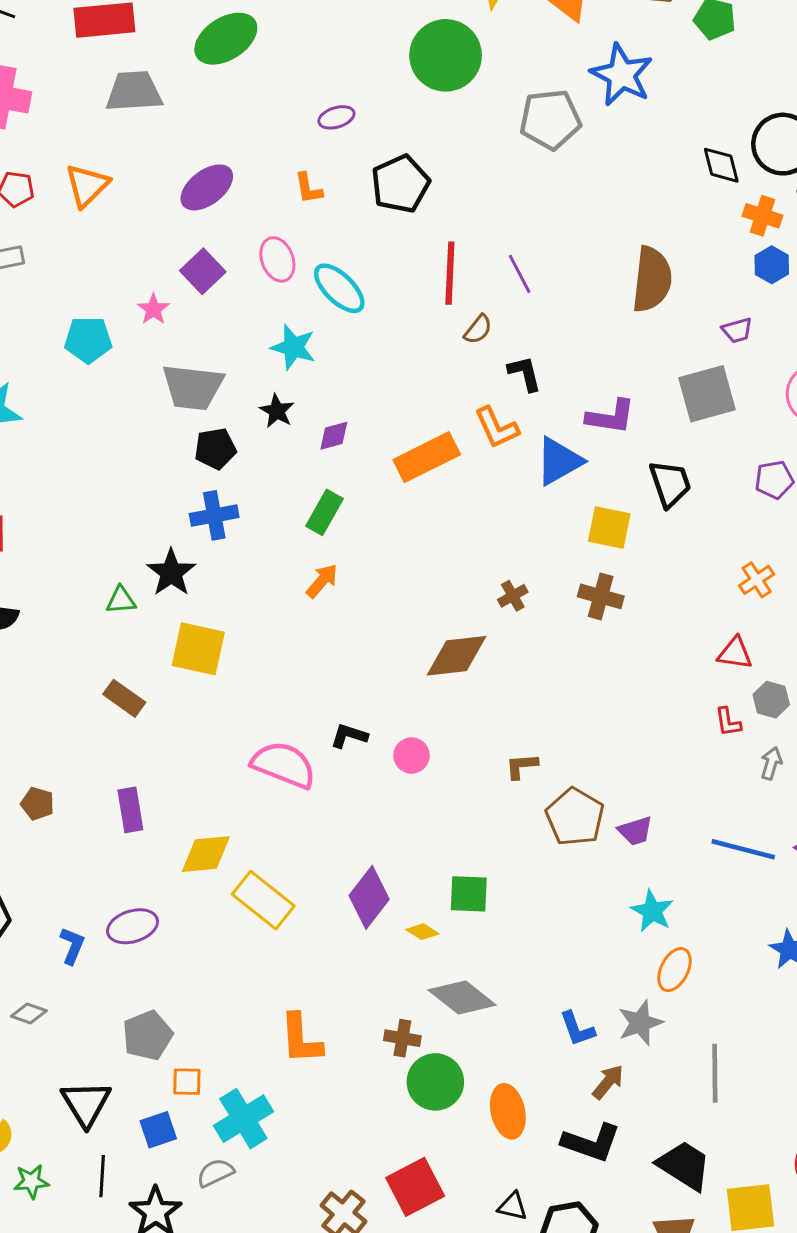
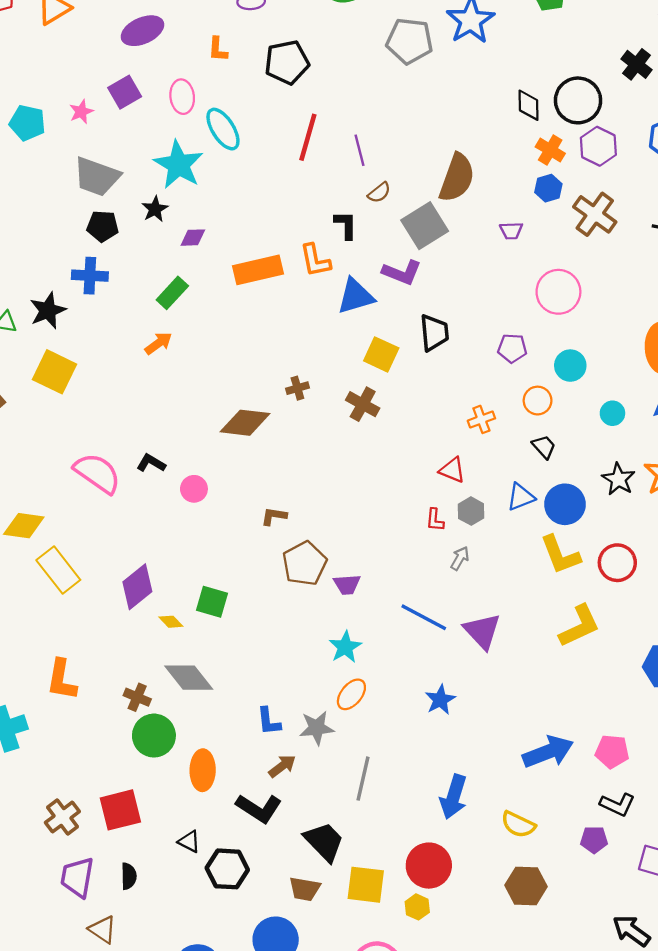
brown semicircle: (478, 329) -> (379, 193), moved
cyan star: (293, 347) -> (179, 165), size x1.4
gray square: (707, 394) -> (425, 226), moved, turned -30

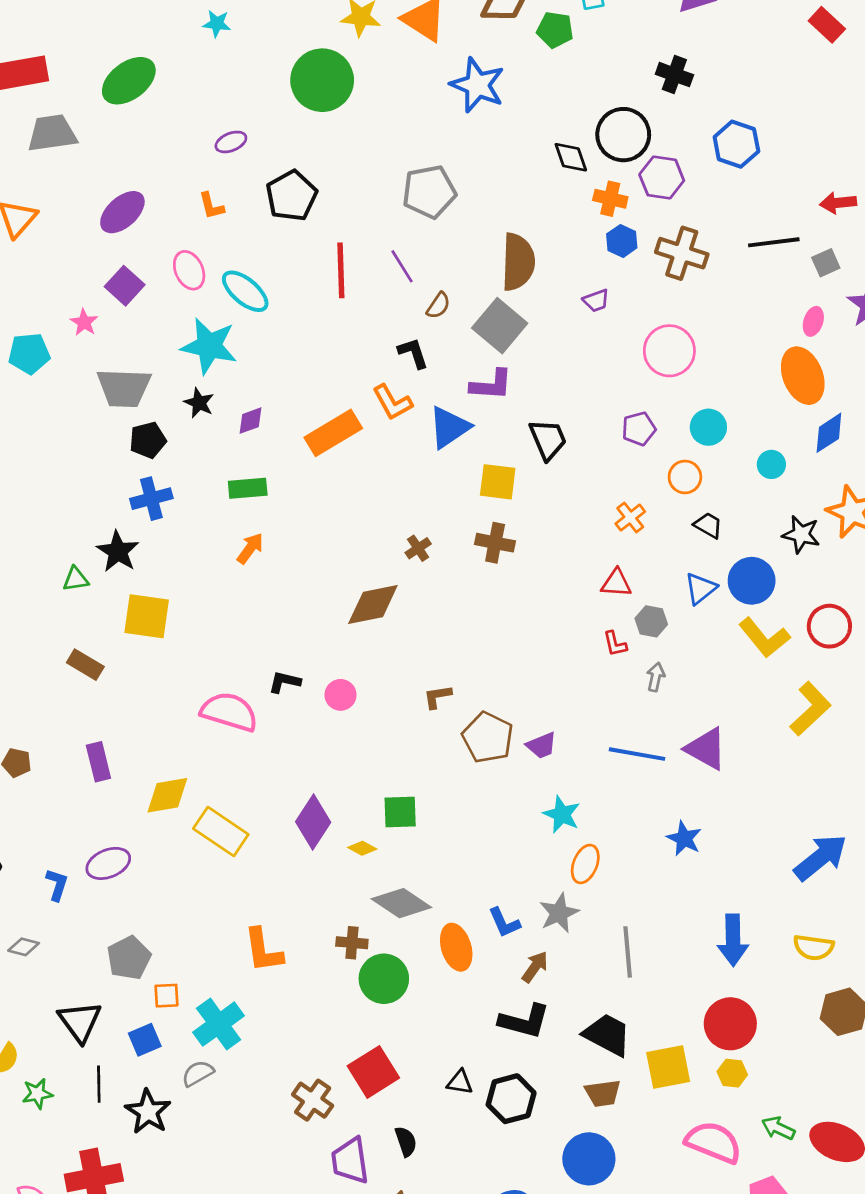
gray pentagon: (410, 41) -> (429, 192), moved
green rectangle: (172, 293) -> (248, 488), turned 60
orange ellipse: (203, 770) -> (456, 947), moved

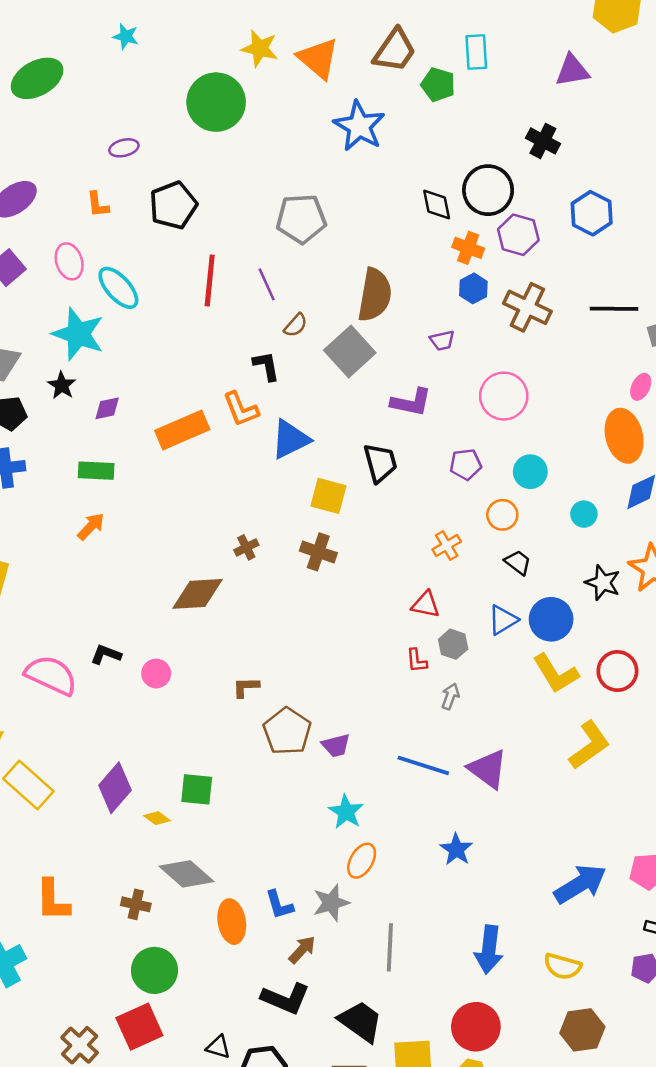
purple L-shape: (491, 385) -> (411, 402), moved
green circle: (384, 979) -> (154, 970), moved

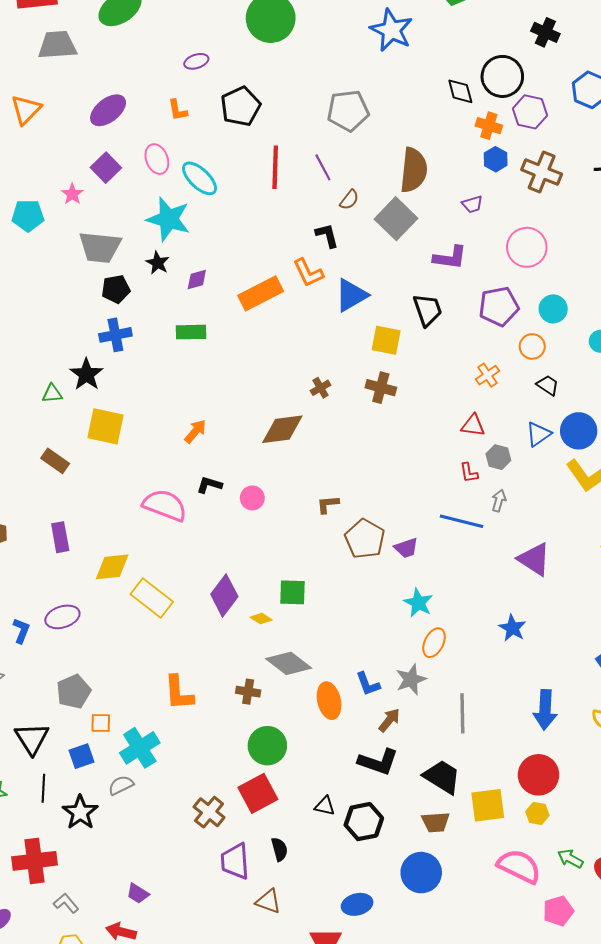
purple pentagon: (466, 464) -> (499, 306), size x1.5
orange arrow: (91, 526) -> (195, 431), moved
blue line: (423, 765) -> (462, 521), moved

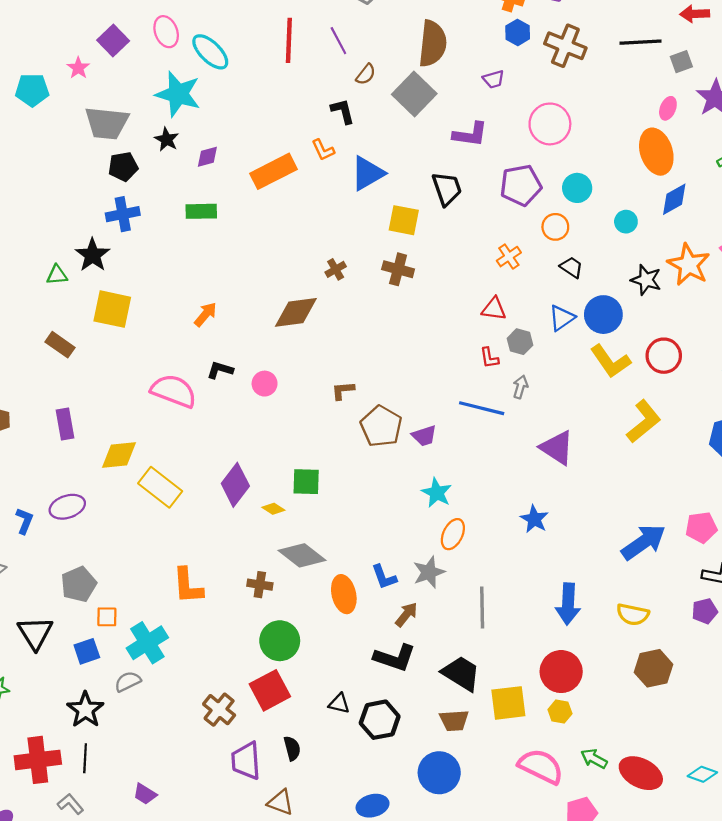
orange L-shape: (308, 273) -> (323, 150), size x0.7
black line: (43, 788) -> (85, 758), moved

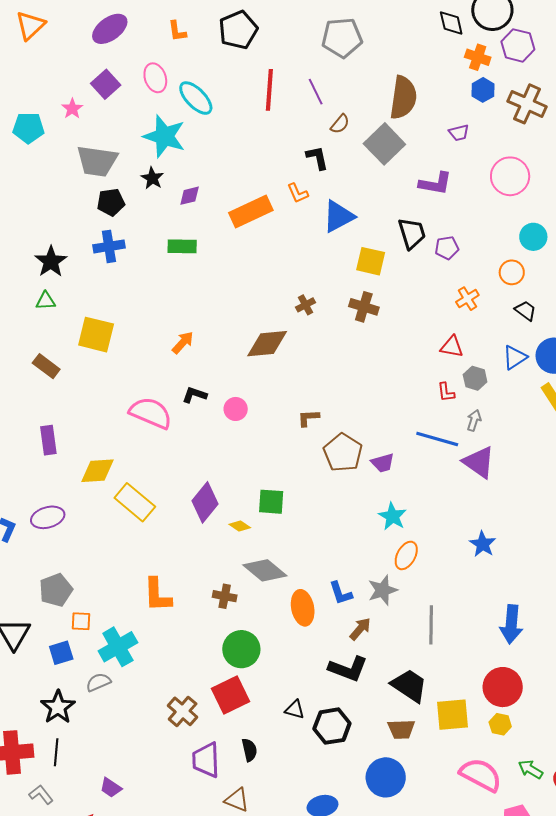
purple pentagon: (521, 185) -> (447, 248), moved, size x0.6
black star: (93, 255) -> (51, 262), moved
purple triangle: (557, 448) -> (479, 462), moved

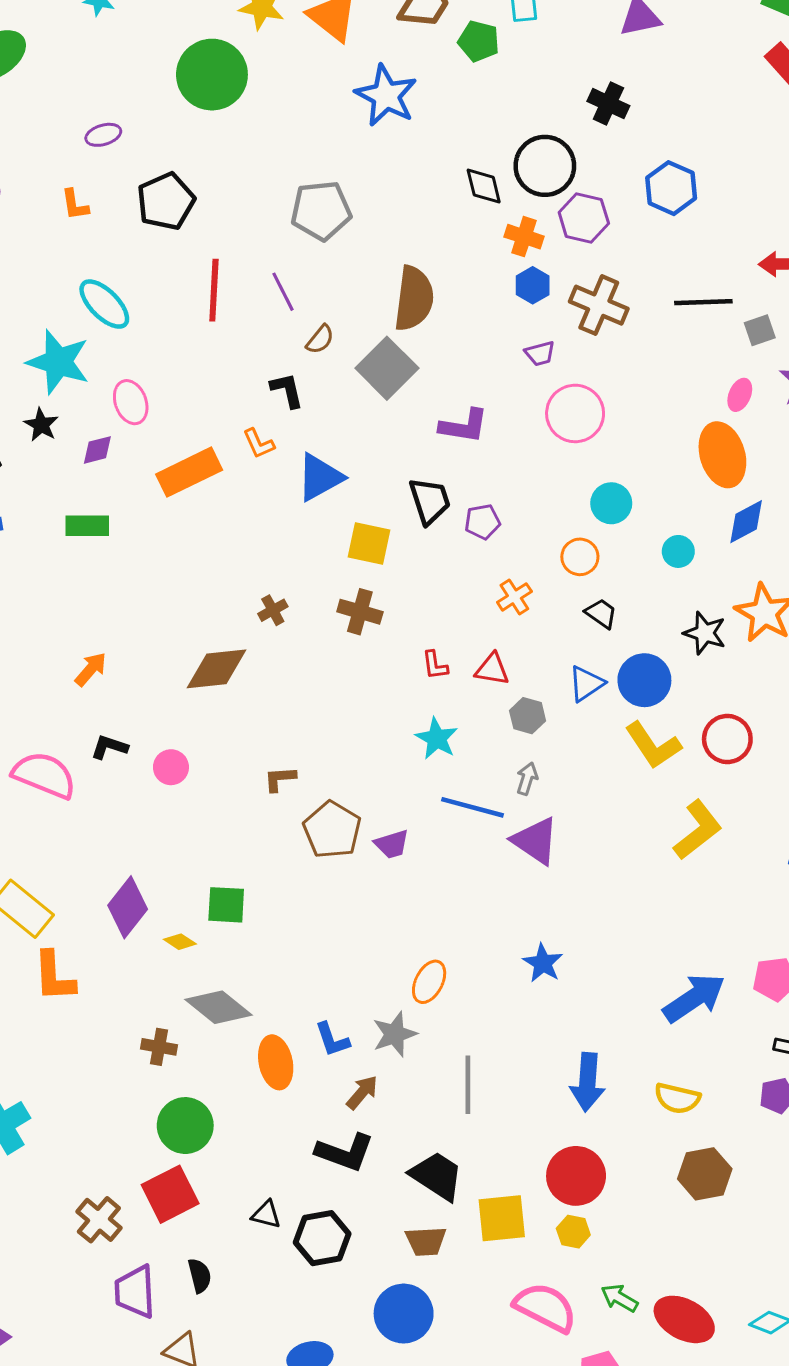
pink ellipse: (155, 78) -> (131, 402), moved
purple trapezoid: (459, 133) -> (540, 354), moved
red L-shape: (446, 392) -> (435, 665), moved
cyan star: (392, 516) -> (437, 738), moved
orange L-shape: (157, 595) -> (54, 976), moved

